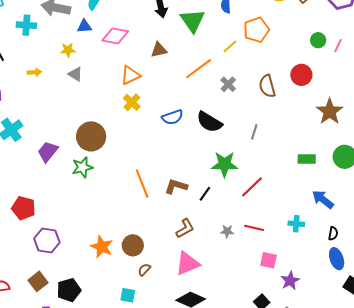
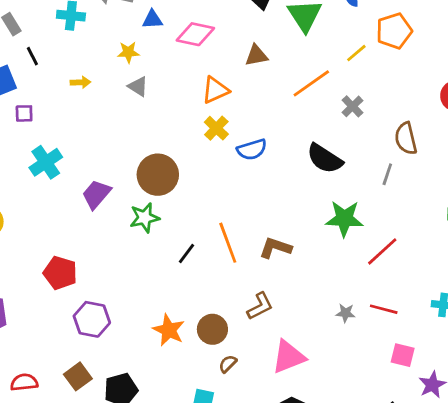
brown semicircle: (267, 86) -> (406, 138), moved
blue semicircle: (172, 117) -> (252, 150), moved
black line: (205, 194) -> (186, 253), moved
brown L-shape: (185, 228) -> (260, 306), moved

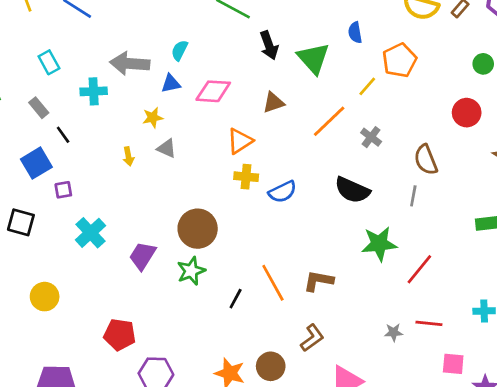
yellow arrow: (80, 82) -> (128, 156), moved, turned 90
yellow cross: (216, 128) -> (246, 177), turned -30

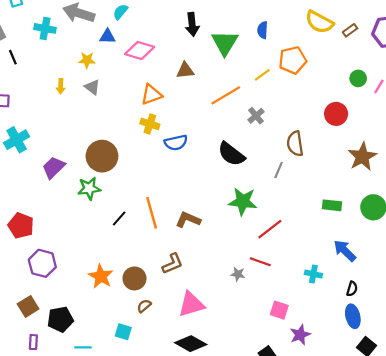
red line: (429, 323) -> (260, 262), moved

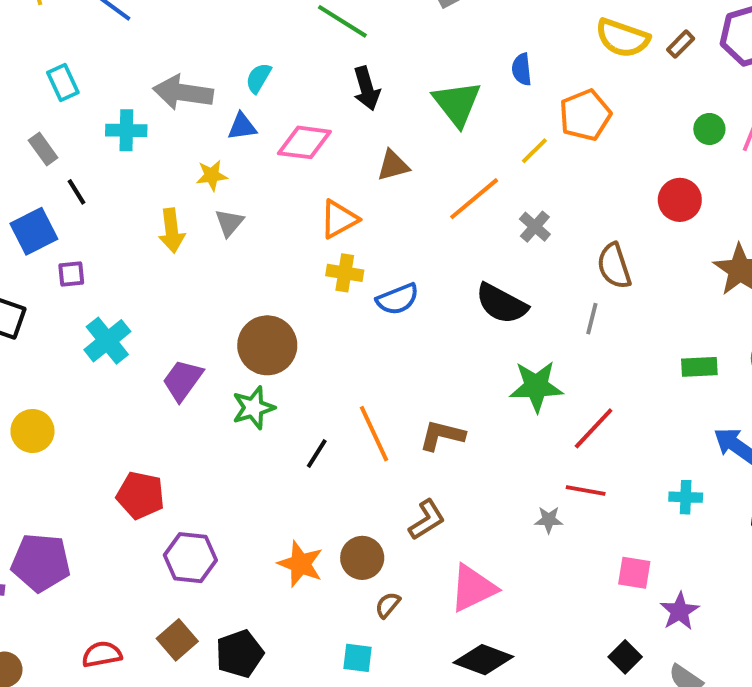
black arrow: (192, 24) -> (367, 88), moved
yellow arrow: (61, 86) -> (172, 231), size x1.5
gray triangle: (92, 87) -> (229, 223), turned 42

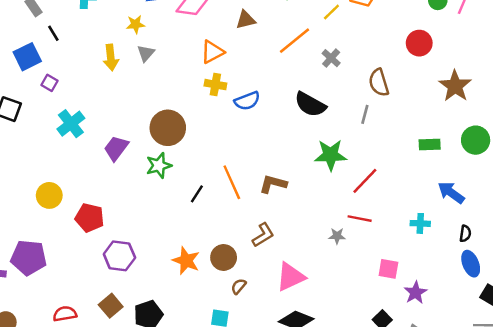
purple square: (71, 274) -> (49, 83), turned 35
yellow circle: (32, 431) -> (49, 195), moved

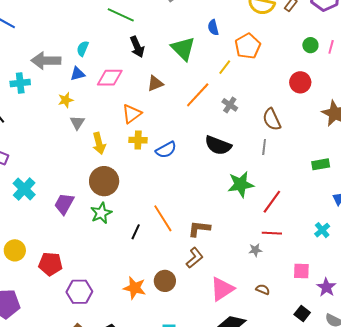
yellow arrow: (111, 57) -> (99, 143), moved
brown L-shape: (273, 184) -> (199, 229), moved
cyan cross: (420, 223) -> (322, 230), turned -35
brown semicircle: (239, 286) -> (263, 289), moved, turned 80

